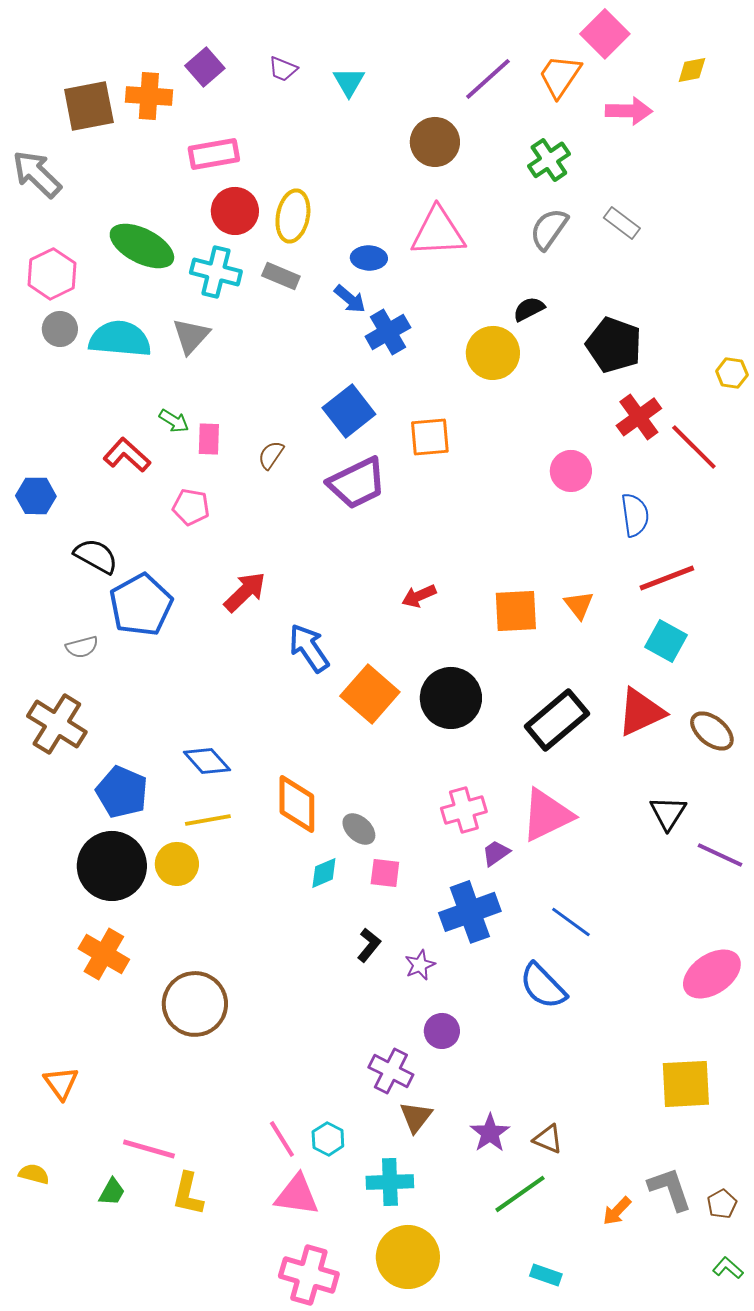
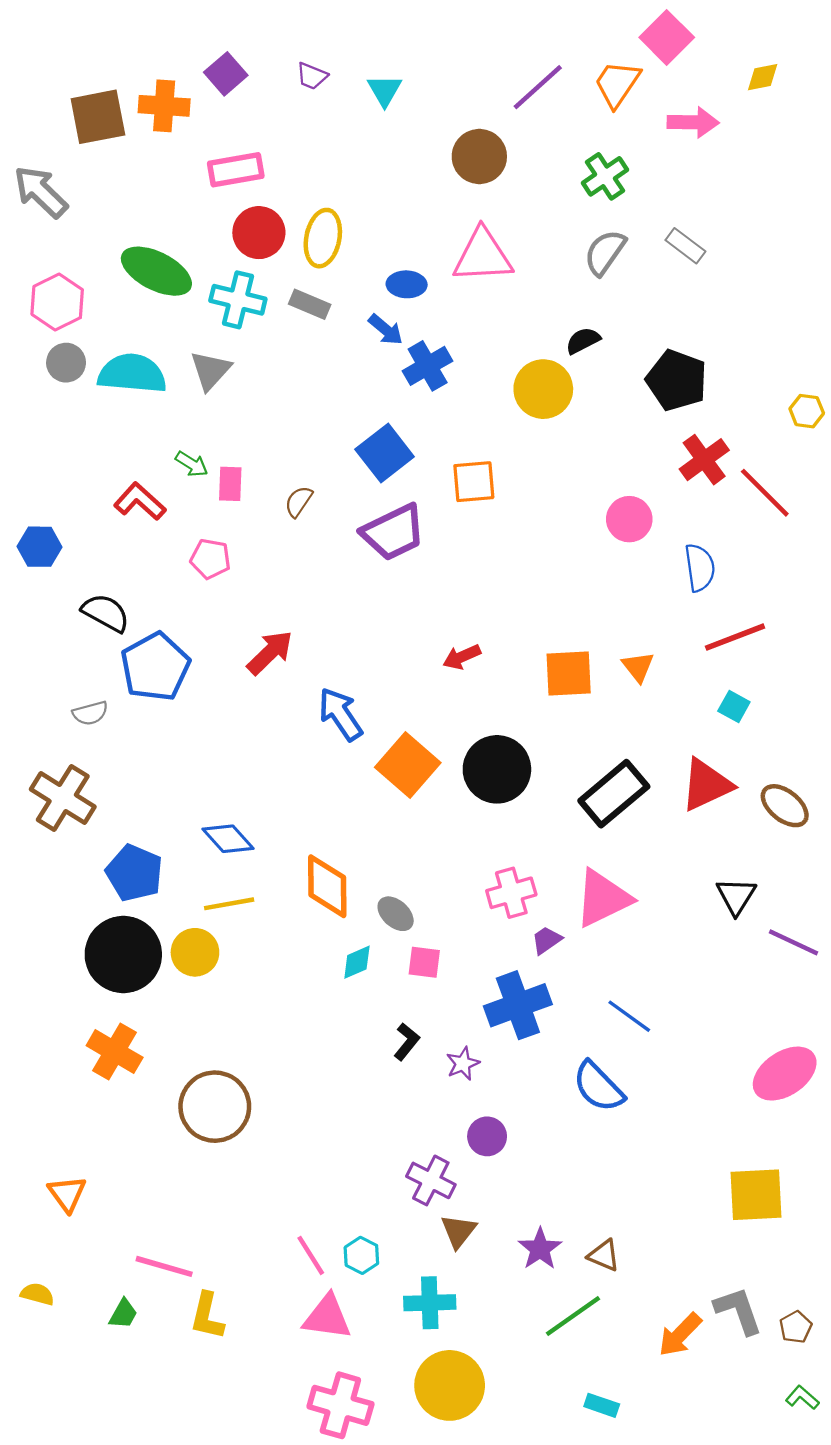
cyan square: (666, 641) -> (734, 707), size x0.7
orange arrow: (617, 1211) -> (680, 1335), size x1.4

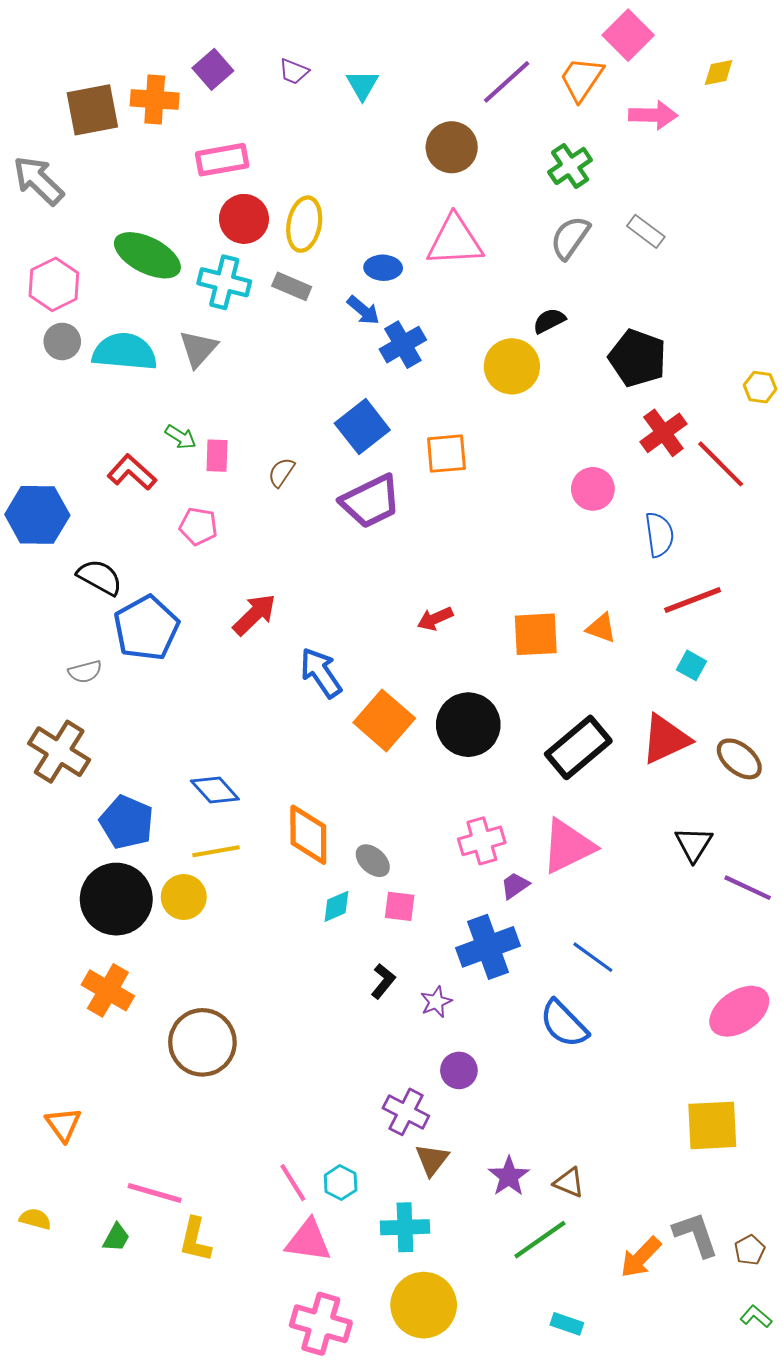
blue hexagon: (40, 547) -> (37, 515), size x1.5
orange triangle: (638, 667) -> (601, 628), turned -32

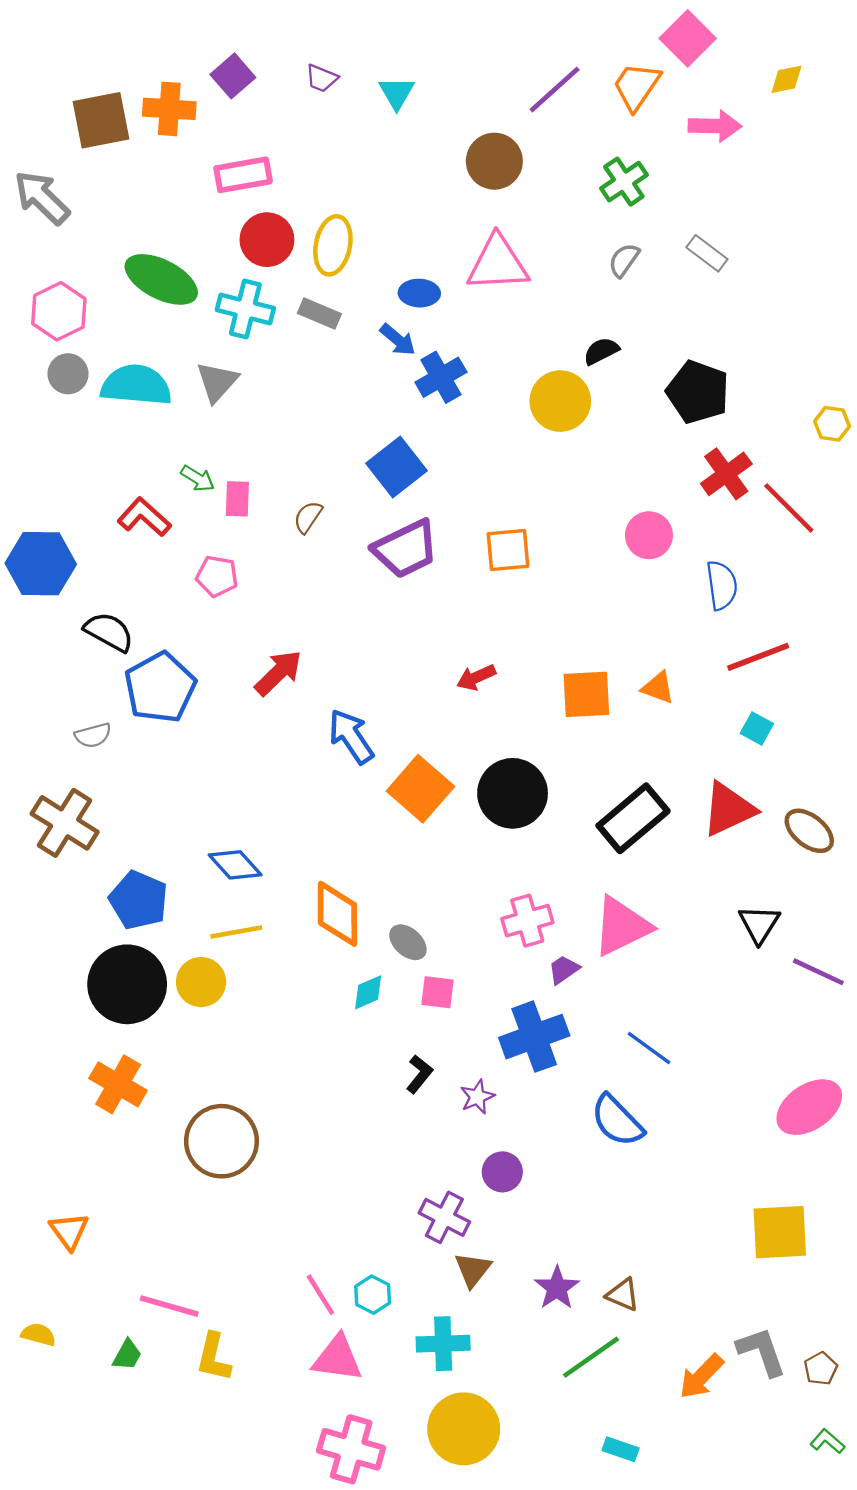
gray semicircle: (570, 238) -> (624, 260), size x0.7
orange square: (446, 454) -> (508, 550), moved

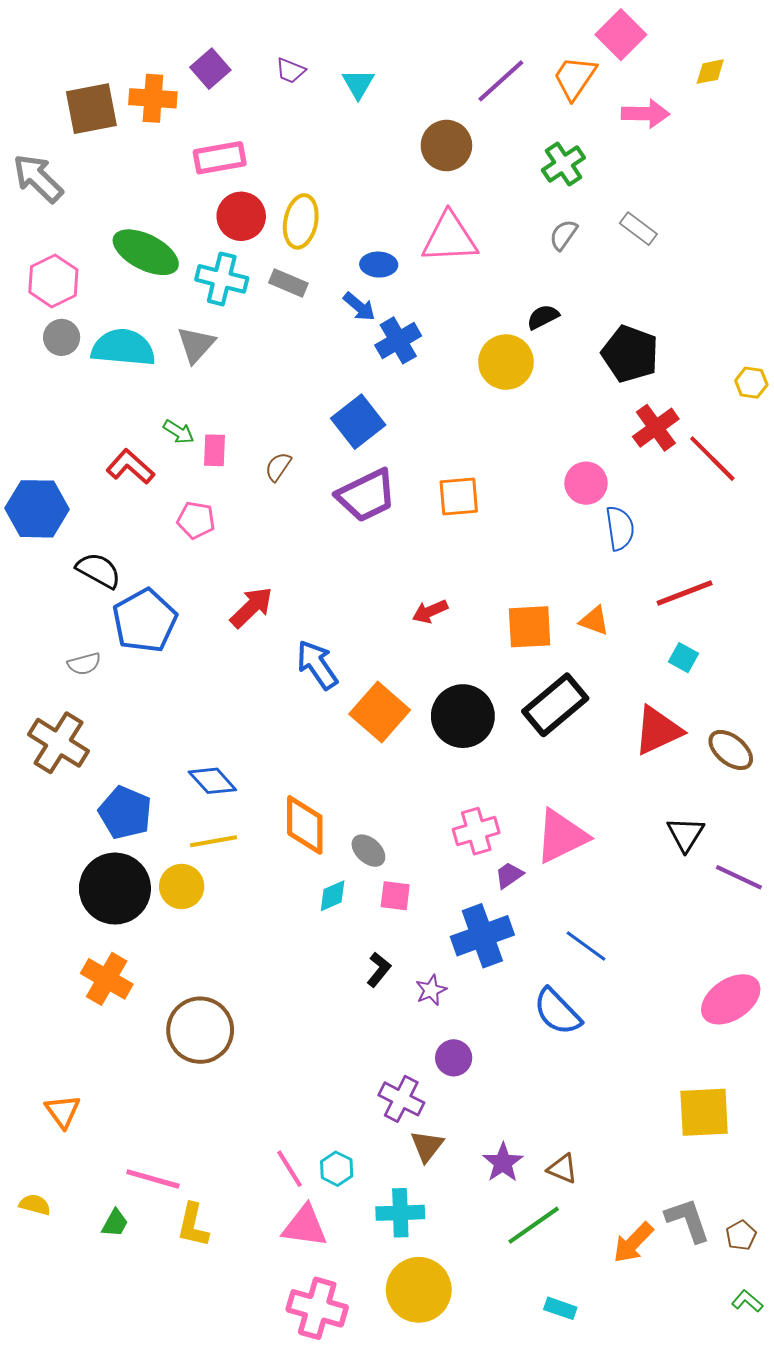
blue semicircle: (722, 585) -> (620, 528), moved
black rectangle: (633, 818) -> (555, 705), moved

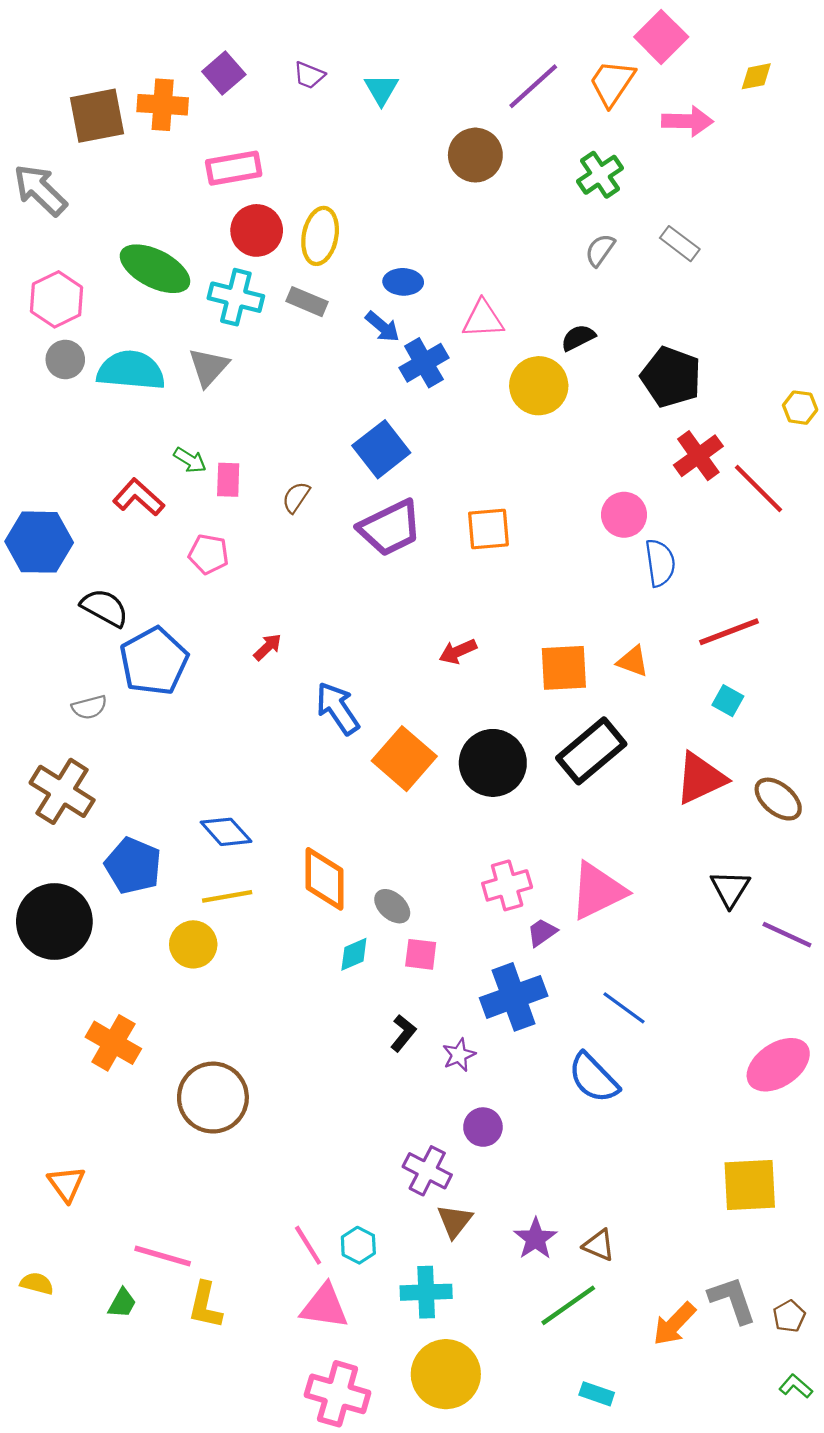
pink triangle: (450, 238) -> (483, 319), moved, size x0.7
red arrow: (251, 607) -> (268, 647), size x0.6
black circle: (115, 889) -> (54, 922), moved

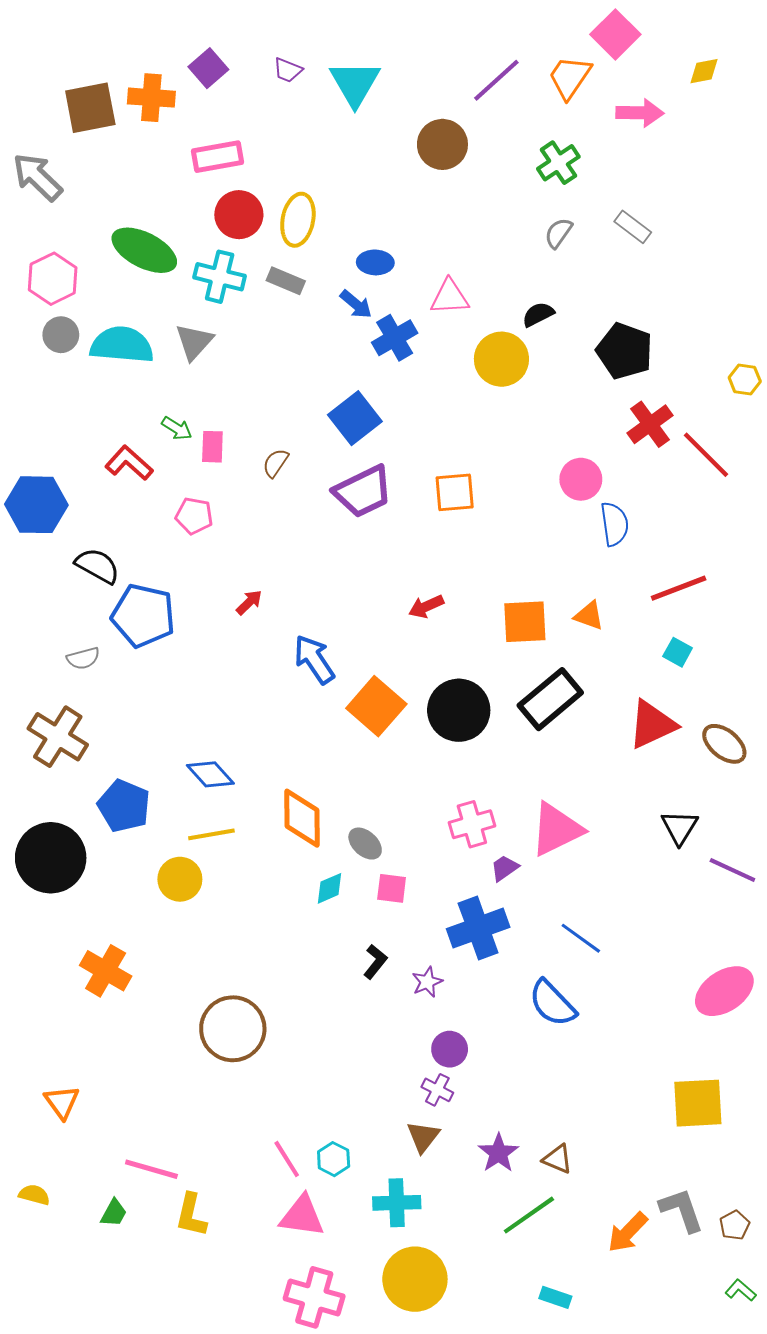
cyan triangle: (381, 89) -> (355, 83), size x1.6
blue pentagon: (154, 661) -> (143, 616), turned -30
brown circle: (213, 1098) -> (233, 1029), moved
purple cross: (427, 1171) -> (437, 1090), moved, size x0.7

